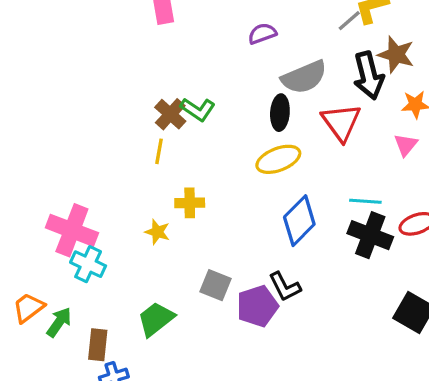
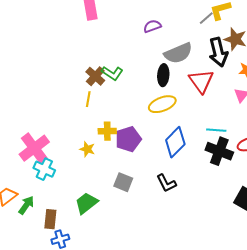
pink cross: (72, 230) -> (34, 148), turned 32
purple pentagon: (257, 306) -> (128, 139), moved

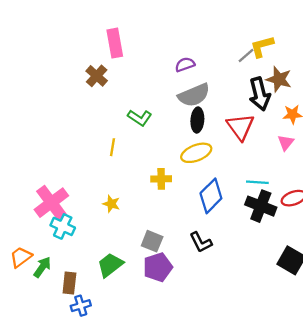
gray semicircle: (178, 53) -> (194, 95), moved
brown cross: (95, 76) -> (97, 76), moved
yellow cross: (107, 131) -> (161, 179), moved
purple pentagon: (128, 139) -> (158, 267), moved

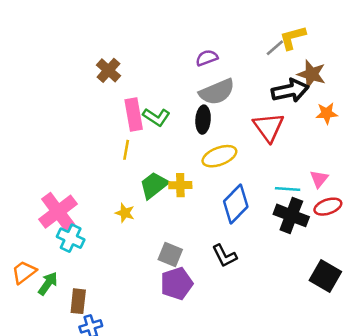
pink rectangle: (115, 43) -> (134, 115), moved
black arrow: (260, 94) -> (290, 91), turned -88
black ellipse: (197, 120) -> (203, 120), moved
pink triangle: (286, 143) -> (319, 179), moved
green trapezoid: (110, 265) -> (154, 185), moved

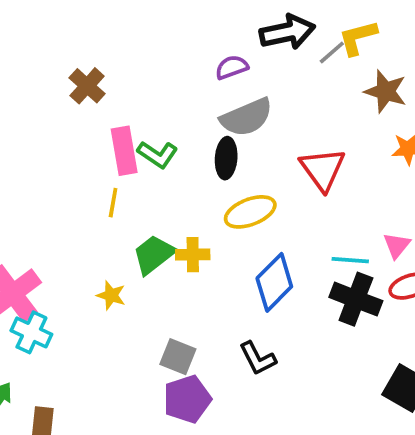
black arrow: (290, 91) -> (287, 32), moved

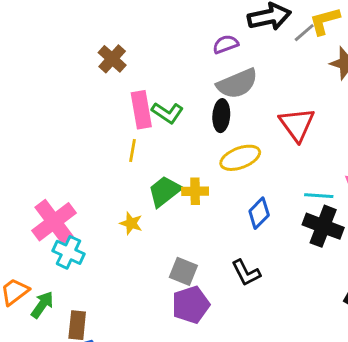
blue diamond: (274, 282) -> (259, 213), size x0.7

